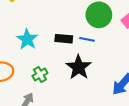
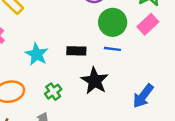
blue line: (87, 39) -> (112, 49), moved

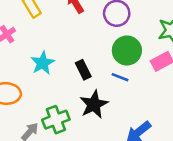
black rectangle: (76, 51) -> (83, 70), turned 48
green cross: (53, 92) -> (56, 120), moved, size x1.5

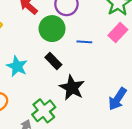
green circle: (127, 50) -> (52, 29), moved
blue line: (120, 77) -> (84, 42), moved

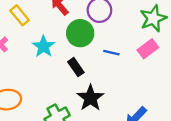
cyan star: (17, 66) -> (43, 46), moved

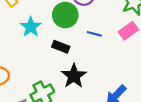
black rectangle: (76, 67) -> (61, 47), turned -35

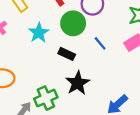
blue line: (94, 34) -> (100, 43), turned 32

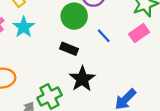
cyan star: (39, 33) -> (24, 27), moved

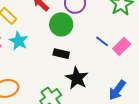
pink rectangle: (139, 33) -> (122, 46), moved
blue line: (104, 36) -> (102, 41), moved

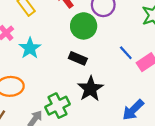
cyan star: (19, 41) -> (30, 48), moved

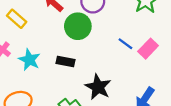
black rectangle: (78, 58) -> (66, 62), moved

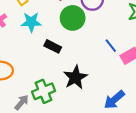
cyan star: (29, 60) -> (31, 22), moved, turned 30

